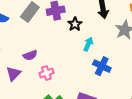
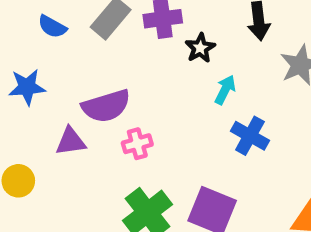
purple semicircle: (30, 55) -> (106, 106), size x1.6
purple triangle: (14, 74) -> (71, 141), turned 35

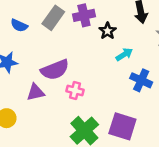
cyan arrow: (225, 90) -> (124, 54), turned 35
pink cross: (137, 144) -> (75, 90), turned 35

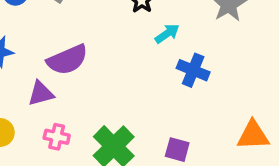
pink cross: (75, 90) -> (57, 137), moved
purple square: (122, 126) -> (177, 150), moved, size x0.6

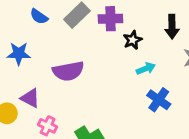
purple triangle: (41, 93) -> (30, 98), moved, turned 30

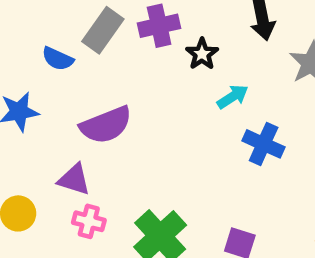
blue semicircle: (39, 16) -> (58, 59), moved
purple triangle: (30, 98) -> (74, 180), moved

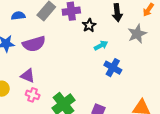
blue semicircle: (58, 59) -> (18, 16), moved, turned 144
purple semicircle: (106, 125) -> (34, 44), moved

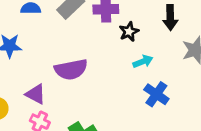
purple semicircle: (34, 44) -> (71, 69), moved

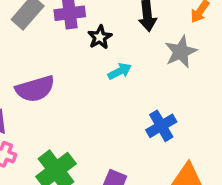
blue cross: (156, 94) -> (161, 126), moved, turned 30

